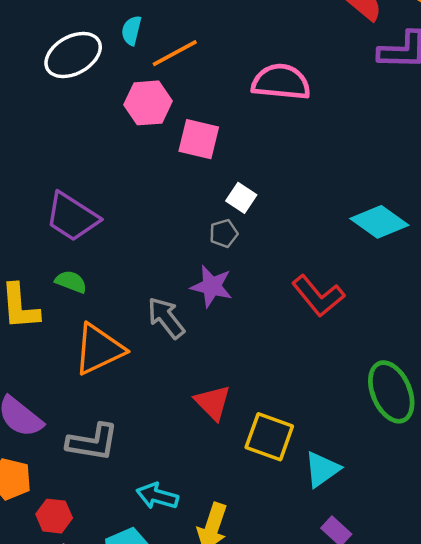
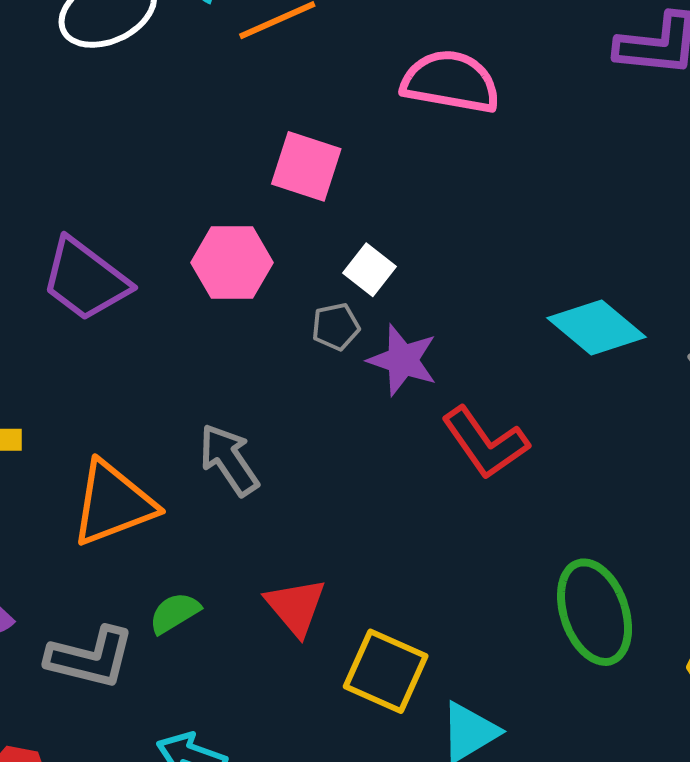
pink hexagon: (148, 103) -> (232, 263), moved
green semicircle: (71, 282) -> (175, 613), moved, turned -56
purple star: (212, 286) -> (403, 360), moved

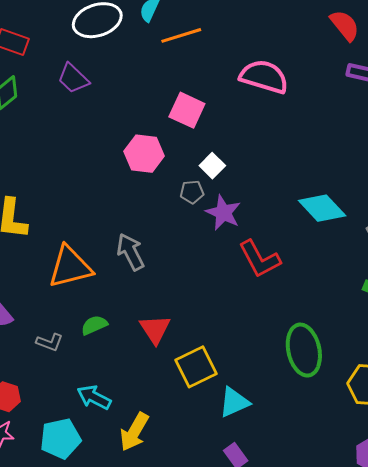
purple trapezoid: (85, 280) -> (73, 78), moved, size x0.7
gray L-shape: (91, 658) -> (50, 342), size x0.6
yellow square: (386, 671) -> (196, 367), turned 33

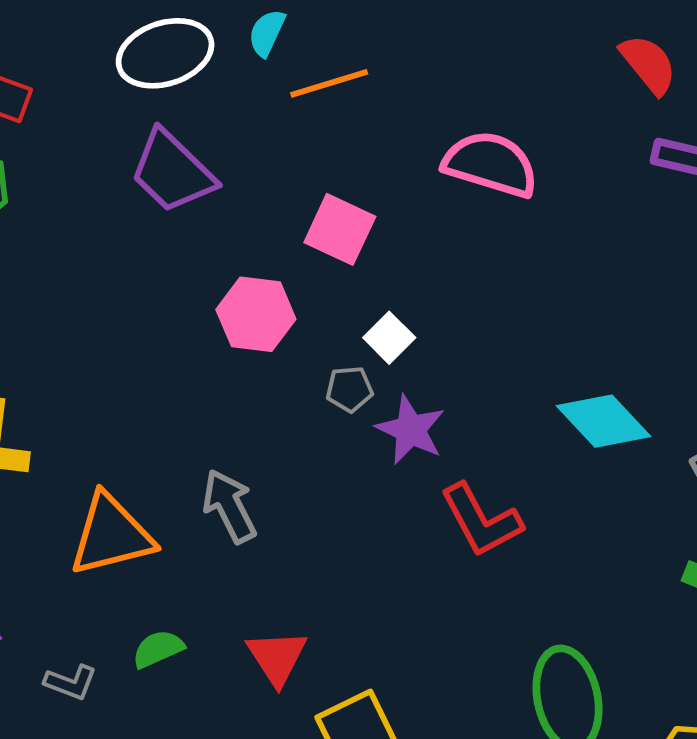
purple trapezoid: (73, 78) -> (172, 172), moved, size x1.4

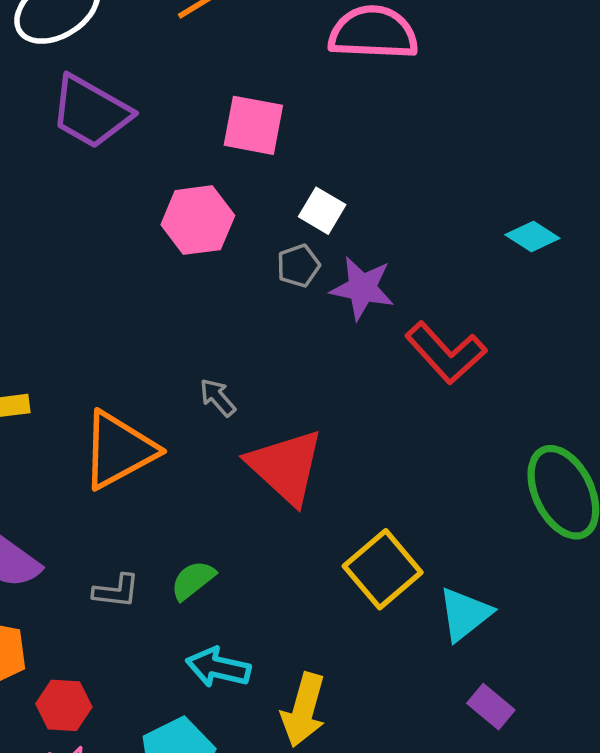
cyan diamond: (604, 421) -> (532, 236), size x0.6
gray arrow: (229, 506) -> (218, 397), size x0.6
green semicircle: (158, 649) -> (193, 580), moved
red triangle: (277, 657) -> (286, 467), moved, size x1.4

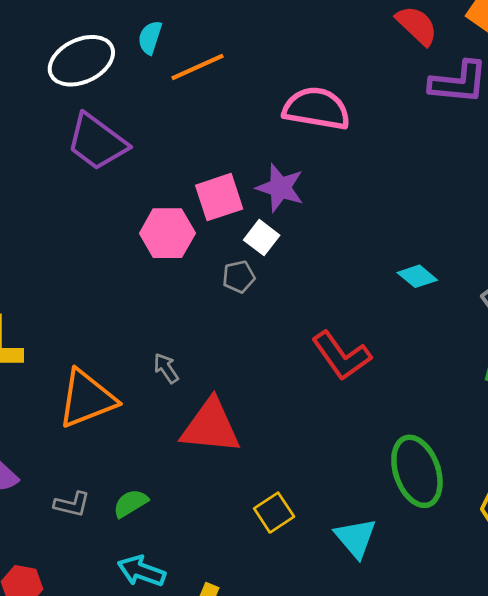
pink square: (253, 125) -> (219, 197), moved, turned -36
purple star: (362, 288) -> (280, 188), moved
red triangle: (286, 467) -> (211, 426), turned -44
yellow square: (383, 569) -> (274, 513), size x0.7
cyan triangle: (465, 614) -> (356, 538), moved, turned -39

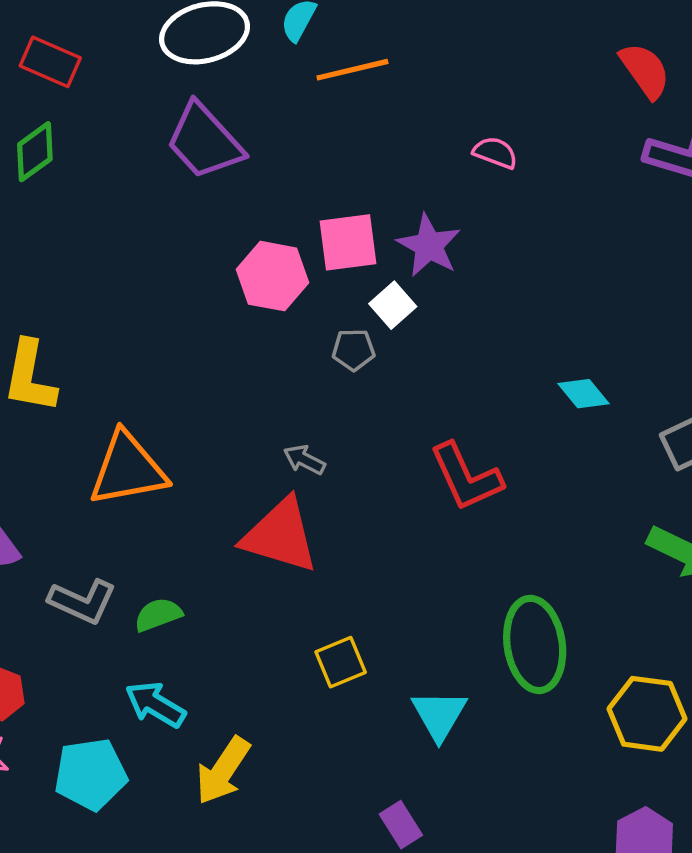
pink semicircle: (316, 109) -> (495, 153), size x0.5
gray arrow: (166, 368) -> (304, 460), moved, turned -40
gray L-shape: (72, 504) -> (82, 601), size x1.4

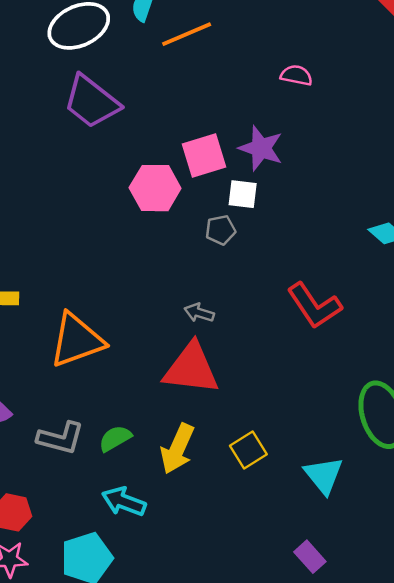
white square: (393, 305) -> (243, 194), turned -32
yellow arrow: (223, 771) -> (177, 449), moved

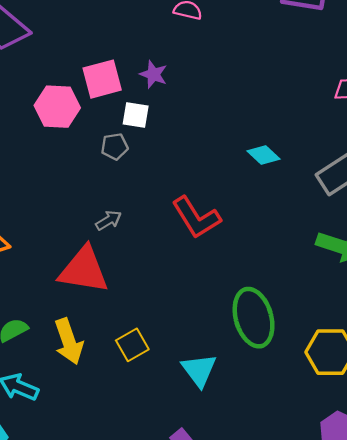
purple star: (261, 148) -> (153, 74), size x0.7
gray arrow: (199, 313) -> (109, 220), moved, turned 130
yellow arrow: (177, 449) -> (69, 341), turned -45

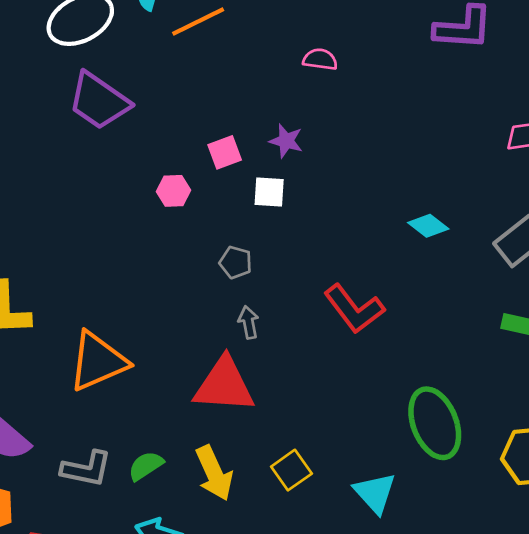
pink square: (102, 79) -> (225, 152), size x0.7
pink hexagon: (57, 107) -> (174, 191), size x0.6
gray pentagon: (115, 146) -> (236, 262), moved, turned 30
gray arrow: (109, 220) -> (248, 322), turned -65

